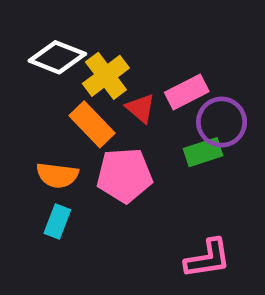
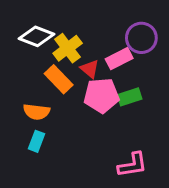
purple circle: (222, 122) -> (141, 38), moved
pink pentagon: (124, 175) -> (101, 95), moved

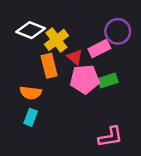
orange rectangle: (59, 79) -> (49, 66), turned 30

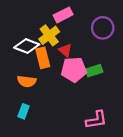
white diamond: (31, 30) -> (27, 46), moved
pink rectangle: (99, 49) -> (63, 15), moved
cyan rectangle: (31, 117) -> (24, 111), moved

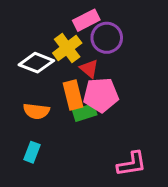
purple circle: (103, 28) -> (107, 38), moved
orange rectangle: (43, 58) -> (73, 95), moved
green rectangle: (94, 71) -> (85, 113), moved

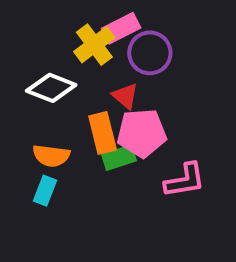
yellow cross: (67, 48) -> (94, 45), moved
cyan rectangle: (32, 152) -> (45, 191), moved
pink L-shape: (132, 164) -> (185, 180), moved

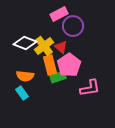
yellow cross: (94, 45) -> (44, 46), moved
pink pentagon: (142, 133) -> (69, 65), turned -30
cyan rectangle: (45, 191) -> (22, 93), turned -56

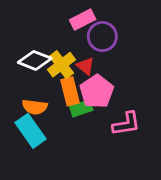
cyan rectangle: (22, 93) -> (31, 131), size x1.6

